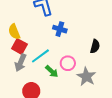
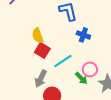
gray arrow: (21, 63) -> (41, 79), moved
green arrow: (52, 71) -> (81, 78), moved

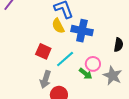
blue cross: (83, 35) -> (82, 31), size x1.5
yellow semicircle: (38, 36) -> (58, 26), moved

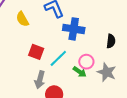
yellow semicircle: (58, 26) -> (22, 19), moved

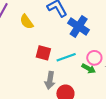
blue cross: (74, 29) -> (79, 27), turned 30
cyan line: (58, 58) -> (66, 57), turned 30

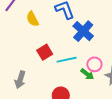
red square: (43, 53) -> (45, 52), turned 35
gray arrow: (50, 80) -> (20, 80), moved

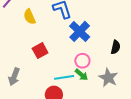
cyan line: (67, 60) -> (64, 77), moved
pink circle: (94, 64) -> (82, 61), moved

